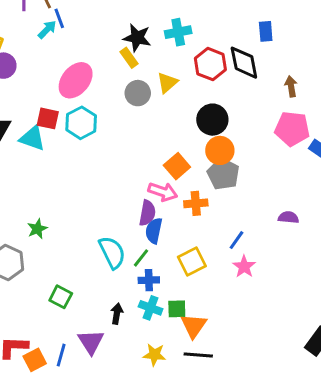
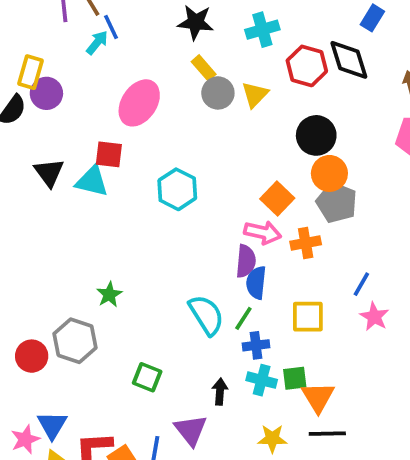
blue rectangle: (266, 31) -> (372, 18), turned 42
black star: (137, 38) -> (196, 22), moved
gray circle: (138, 93) -> (218, 93), moved
cyan hexagon: (81, 123) -> (177, 189), moved
yellow square: (192, 261) -> (308, 317), turned 32

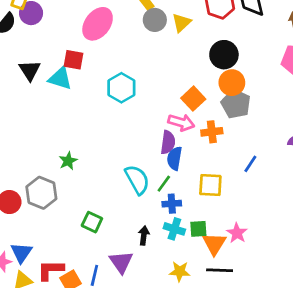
pink star: (374, 317) -> (237, 233), moved

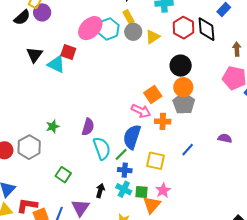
cyan hexagon: (121, 88) -> (108, 29), moved
purple semicircle: (168, 142) -> (88, 127), moved
blue semicircle: (175, 158) -> (132, 137), size x1.4
pink star: (237, 233) -> (163, 190), moved

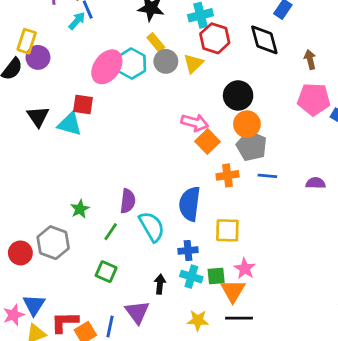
red hexagon: (183, 28) -> (215, 38), moved
pink arrow: (141, 111) -> (195, 123), moved
blue line: (188, 150) -> (267, 176), moved, turned 64
green line: (121, 154) -> (111, 232), moved

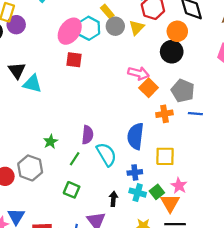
red square: (83, 104) -> (74, 60), moved
cyan triangle: (70, 124) -> (32, 84), moved
orange circle: (247, 124) -> (177, 31), moved
green square: (216, 276) -> (157, 192), turned -32

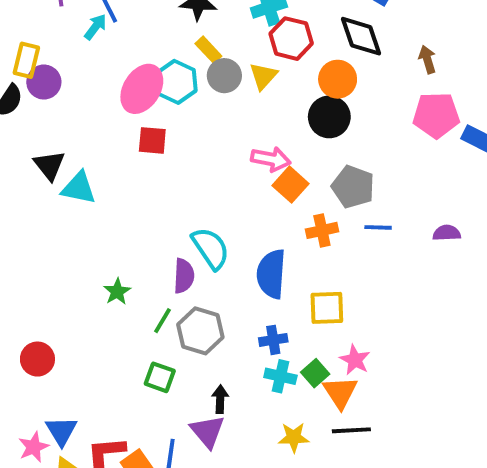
cyan semicircle: (106, 154) -> (211, 248), moved
gray hexagon: (30, 168) -> (200, 331), moved
black arrow: (113, 199) -> (220, 399), moved

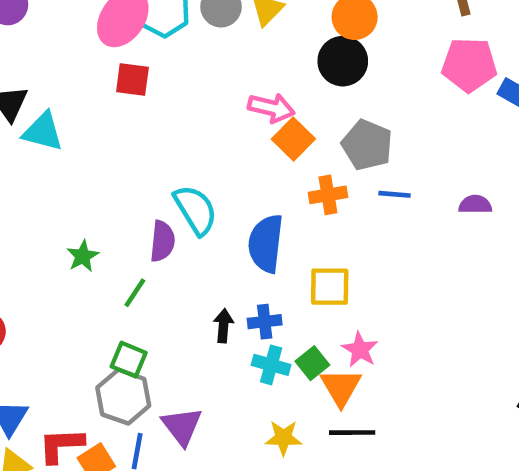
gray hexagon: (200, 331) -> (123, 397), moved
black arrow: (220, 399) -> (223, 326), moved

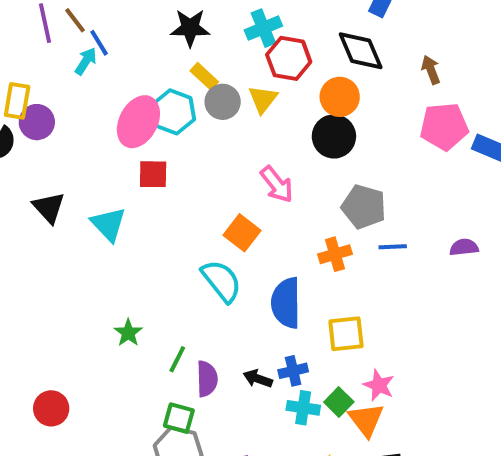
pink arrow: (271, 108) -> (277, 184), turned 45
cyan triangle: (43, 132) -> (108, 224), moved, turned 39
orange square: (293, 139) -> (242, 233), moved
purple semicircle: (162, 241) -> (207, 379), moved
black arrow: (223, 326) -> (258, 379), turned -68

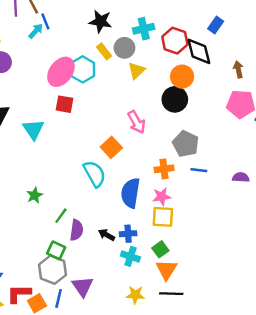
red hexagon: (289, 58) -> (175, 41), moved
gray circle: (223, 102) -> (124, 48), moved
pink star: (379, 385) -> (162, 197), moved, turned 30
green square: (339, 402) -> (160, 249), moved

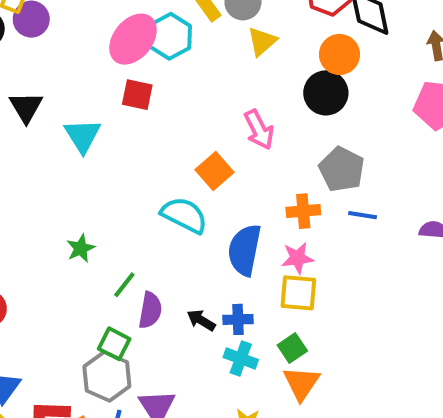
cyan semicircle: (94, 174) -> (184, 215), turned -36

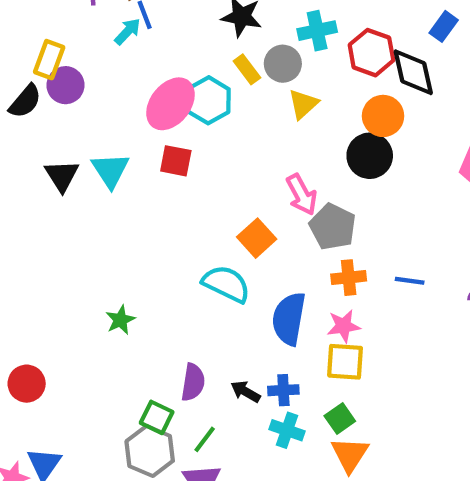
cyan triangle: (82, 136) -> (110, 170), moved
gray pentagon: (342, 169) -> (333, 227), moved
green line: (124, 285) -> (205, 439), moved

